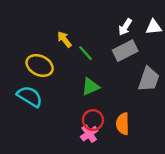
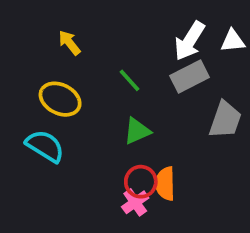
white arrow: (125, 27) -> (190, 41), size x1.5
yellow arrow: (64, 39) -> (69, 43), moved
orange semicircle: (123, 124) -> (165, 184), moved

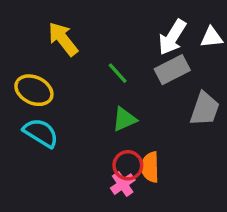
yellow arrow: (69, 43) -> (63, 39), size x1.5
yellow ellipse: (60, 99) -> (34, 90), moved

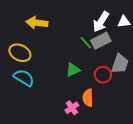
yellow arrow: (63, 39) -> (37, 23), turned -45
green line: (118, 73) -> (86, 43), moved
red circle: (128, 165) -> (103, 75), moved

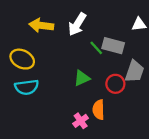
white arrow: (101, 22) -> (77, 24), moved
gray rectangle: (101, 41) -> (113, 46), turned 42
cyan semicircle: (24, 78) -> (27, 87), turned 140

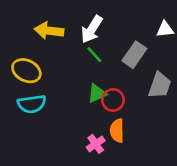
gray rectangle: (113, 46) -> (134, 55), turned -70
green line: (96, 48) -> (94, 55), moved
red circle: (115, 84) -> (113, 100), moved

